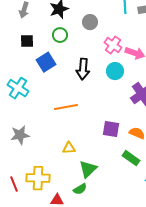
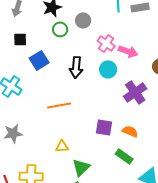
green circle: (60, 35) -> (60, 29), moved

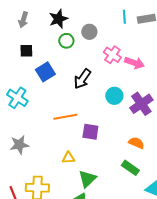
black arrow: (76, 67) -> (82, 79), turned 30
cyan circle: (108, 69) -> (114, 96), moved
purple square: (104, 127) -> (90, 132), moved

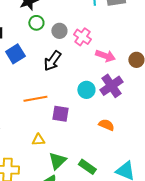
gray circle: (89, 32) -> (59, 31), moved
pink arrow: (134, 63) -> (105, 56), moved
cyan circle: (114, 96) -> (86, 90), moved
green rectangle: (130, 168) -> (87, 167), moved

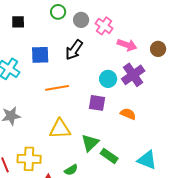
blue square: (15, 54) -> (40, 55), moved, turned 30
purple square: (60, 114) -> (97, 103), moved
yellow triangle: (38, 140) -> (60, 129), size x1.6
green triangle: (57, 161) -> (90, 143), moved

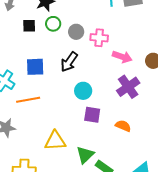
black square: (18, 22) -> (29, 26), moved
pink cross: (104, 26) -> (99, 38), turned -30
cyan circle: (108, 79) -> (83, 91), moved
orange line: (57, 88) -> (28, 100), moved

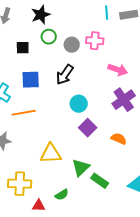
black square: (29, 26) -> (23, 48), moved
pink cross: (99, 38) -> (95, 41), moved
purple square: (92, 115) -> (88, 128), turned 36

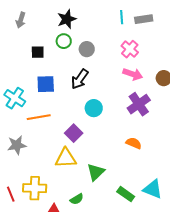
black star: (41, 15) -> (67, 19), moved
pink cross: (95, 41) -> (130, 49), moved, turned 36
purple square: (88, 128) -> (74, 133), moved
green rectangle: (100, 181) -> (126, 194), moved

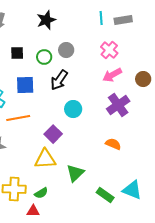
green circle: (64, 41) -> (44, 57), moved
pink arrow: (133, 74) -> (112, 75), turned 132
green semicircle: (77, 199) -> (41, 193), moved

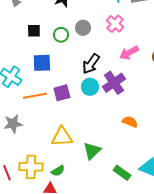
pink cross: (109, 50) -> (115, 24), moved
black arrow: (59, 80) -> (91, 64), moved
purple cross: (118, 105) -> (114, 83), moved
purple square: (53, 134) -> (62, 93), moved, turned 30

